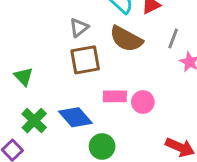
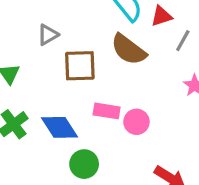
gray triangle: (79, 28) -> (48, 35), moved
gray line: (173, 38) -> (183, 41), moved

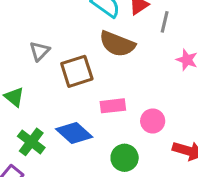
pink circle: (136, 122) -> (153, 121), moved
green circle: (84, 164) -> (125, 158), moved

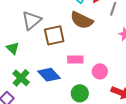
gray triangle: (40, 51) -> (32, 20), size x1.5

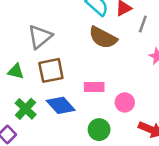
brown square: (54, 35) -> (51, 70), moved
green triangle: (13, 48) -> (16, 71), turned -32

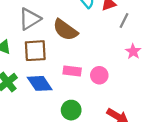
brown semicircle: (103, 38) -> (65, 30), moved
pink circle: (125, 102) -> (99, 75), moved

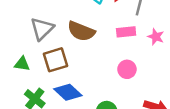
pink rectangle: (72, 71) -> (126, 32), moved

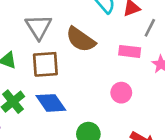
gray triangle: (42, 29) -> (38, 27), turned -30

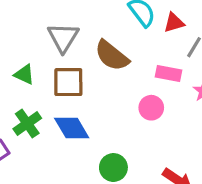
pink circle: (121, 93) -> (151, 108), moved

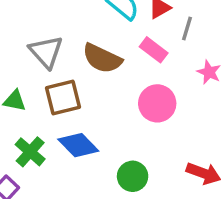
pink rectangle: (168, 73) -> (154, 50), moved, turned 40
pink circle: (151, 108) -> (157, 103), size x1.4

